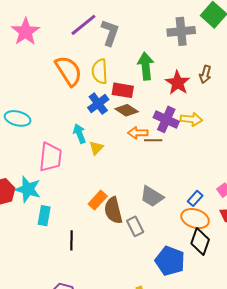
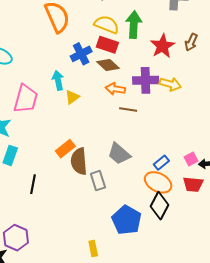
yellow semicircle: (100, 71) -> (107, 25), moved, turned 105
purple cross: (166, 119) -> (146, 80), turned -35
brown line: (153, 140) -> (128, 110), moved

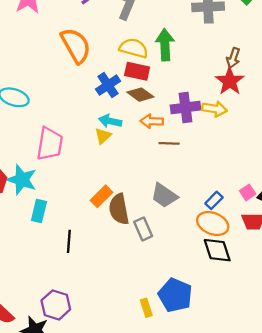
red star: (163, 46) -> (230, 81), moved
cyan arrow: (58, 80) -> (110, 121), moved, turned -60
black diamond: (159, 206) -> (217, 250), turned -40
blue pentagon: (127, 220) -> (175, 295), moved

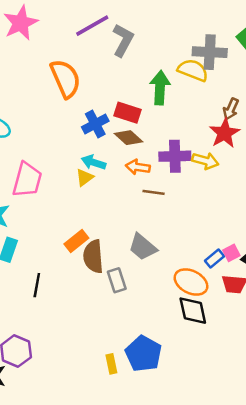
yellow semicircle: (134, 48) -> (193, 70), moved
blue rectangle: (214, 200) -> (215, 259), moved

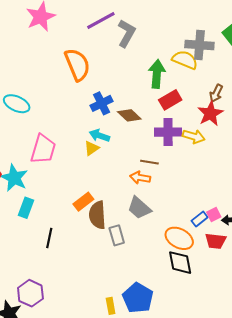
red rectangle: (128, 113) -> (170, 100), moved, turned -50
orange arrow: (138, 167) -> (140, 178), moved

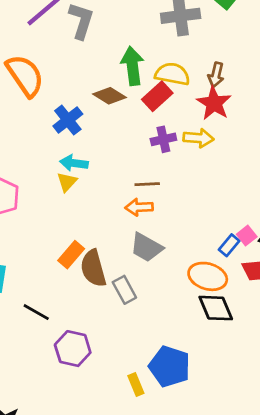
yellow semicircle: (185, 60) -> (172, 74), moved
brown diamond: (129, 115) -> (109, 96), moved
purple cross: (168, 132) -> (163, 139), size x0.7
black line: (49, 238) -> (36, 312), turned -60
purple hexagon: (30, 293) -> (73, 349), moved

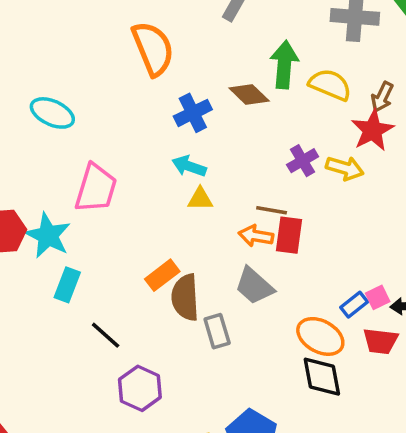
red rectangle: (157, 96) -> (289, 235), moved, turned -52
purple cross: (163, 139) -> (303, 161), turned -30
yellow triangle: (67, 182) -> (200, 199), moved, turned 35

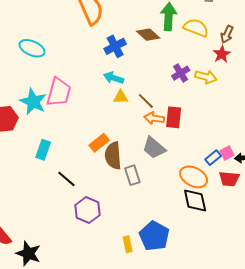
red star: (373, 130) -> (222, 54), size x0.7
brown line: (272, 210) -> (146, 101), moved, turned 36
cyan star: (48, 235) -> (33, 102), moved

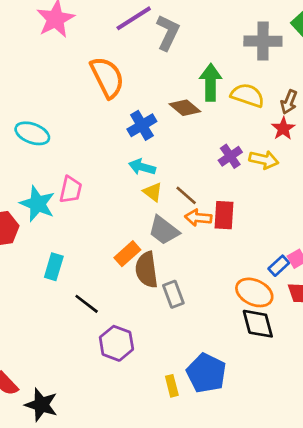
pink trapezoid: (59, 92) -> (71, 190), size x0.7
yellow triangle: (121, 97) -> (153, 192), turned 42
gray trapezoid: (154, 148) -> (164, 230), moved

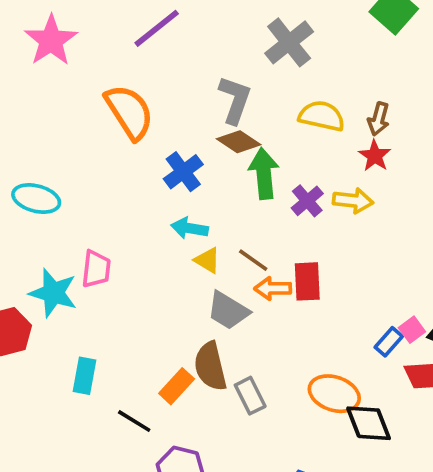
gray L-shape: (168, 33) -> (235, 100), moved
gray cross: (263, 41) -> (289, 42), moved, turned -33
green arrow: (211, 82) -> (264, 174), moved
orange rectangle: (127, 254) -> (177, 386), moved
orange ellipse: (254, 292) -> (334, 394), moved

